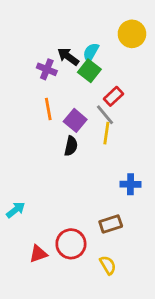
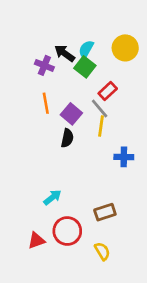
yellow circle: (132, 34) -> (125, 48), moved
blue cross: (131, 184) -> (124, 157), moved
cyan arrow: (16, 210) -> (52, 197), moved

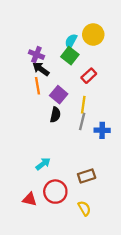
yellow circle: (125, 48) -> (93, 34), moved
black arrow: (65, 53) -> (41, 69), moved
gray line: (100, 109) -> (82, 121), moved, turned 54
red triangle: (36, 240) -> (30, 199), turned 32

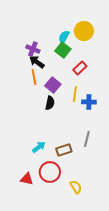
gray line: (82, 121) -> (87, 139), moved
blue cross: (102, 130) -> (89, 102), moved
brown rectangle: (87, 176) -> (64, 150), moved

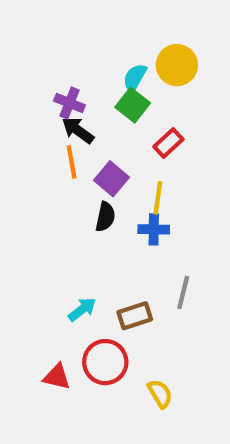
blue cross: (89, 102) -> (154, 229), moved

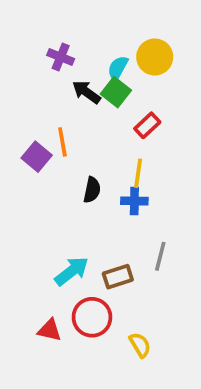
purple cross: (69, 103) -> (61, 57), moved
black arrow: (78, 130) -> (86, 92), moved
purple square: (112, 179) -> (37, 157), moved
cyan arrow: (82, 309) -> (72, 271), size x1.4

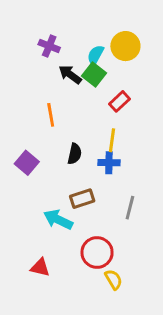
purple square: (37, 157) -> (27, 163), moved
cyan arrow: (72, 271) -> (58, 220), turned -116
brown rectangle: (118, 277) -> (82, 199), moved
red circle: (92, 317) -> (97, 252), moved

